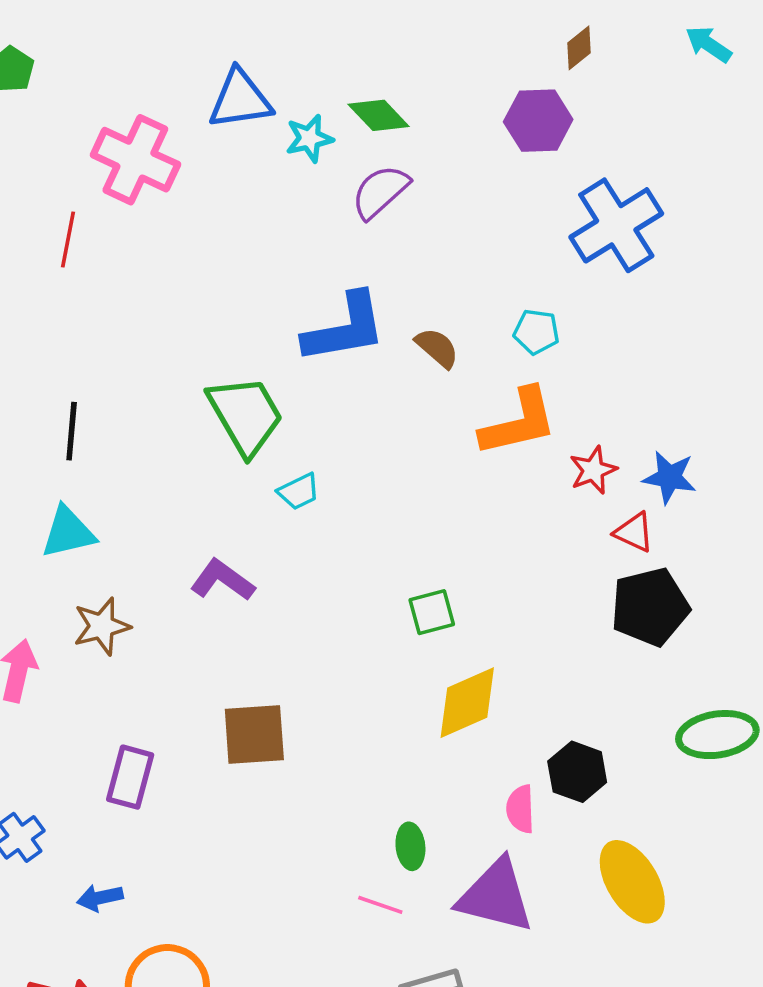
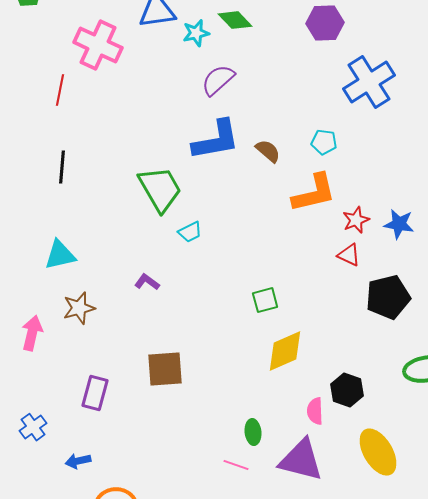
purple semicircle: (380, 192) -> (218, 80), moved
black line: (72, 431) -> (62, 167), moved
red triangle: (634, 532) -> (349, 255), moved
purple L-shape: (222, 580) -> (147, 282), size x0.7

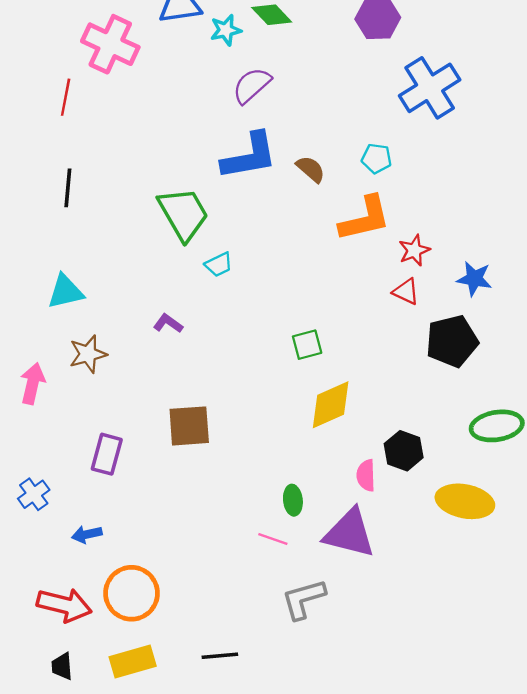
blue star: (399, 224) -> (474, 279), moved
yellow ellipse: (378, 452) -> (465, 501), moved, turned -48

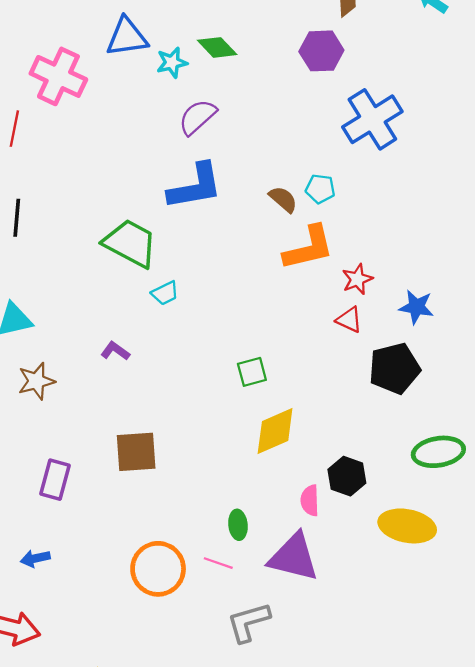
brown semicircle: (311, 169) -> (283, 199), moved
green trapezoid: (183, 214) -> (130, 243), turned -32
orange circle: (131, 593) -> (158, 569), moved

